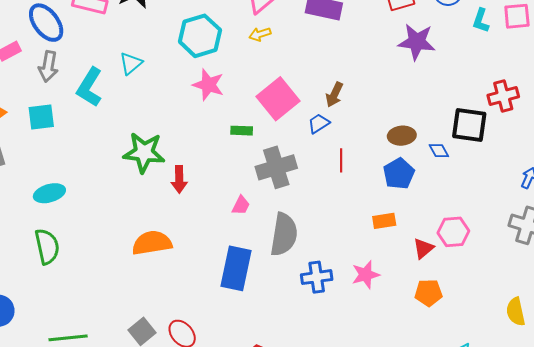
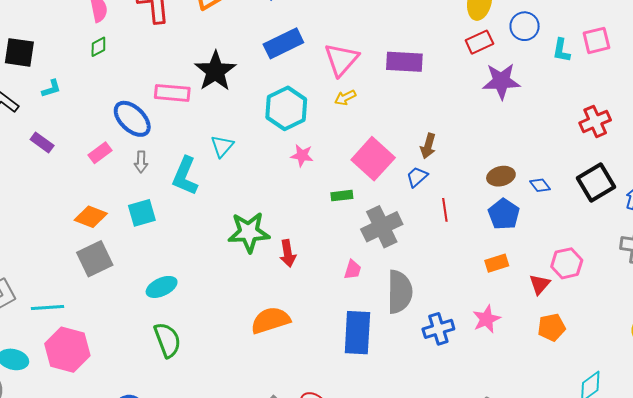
gray arrow: (48, 66) -> (141, 162), size x0.7
pink star: (208, 85) -> (302, 155), size x0.7
black square: (469, 125) -> (596, 182), moved, turned -30

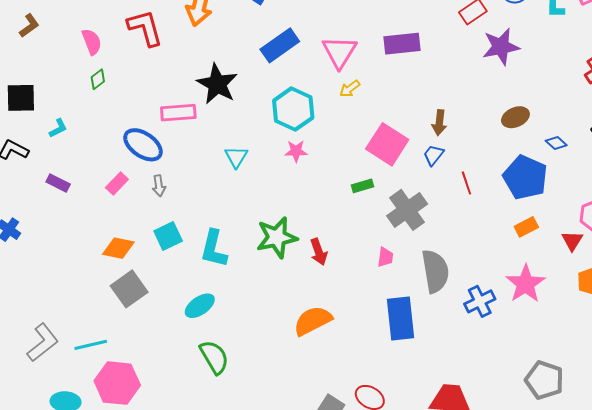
pink star: (302, 155) -> (296, 151), moved
cyan L-shape: (185, 176) -> (214, 249), moved
brown ellipse: (501, 176) -> (515, 117), moved
blue pentagon: (504, 214) -> (525, 177), size x1.4
pink star: (486, 319) -> (526, 284), size x1.4

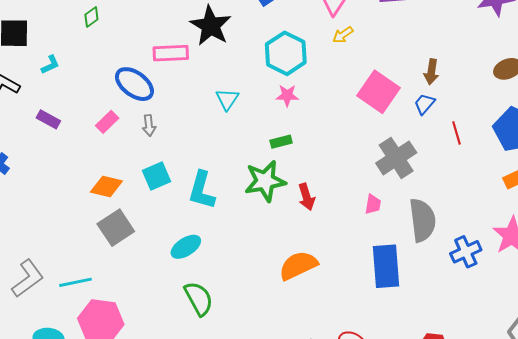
green rectangle: (363, 186) -> (281, 142), moved

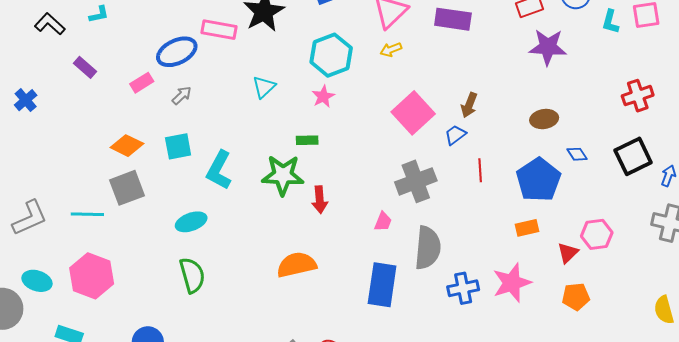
blue ellipse: (134, 84) -> (177, 52), turned -75
pink star: (287, 95) -> (323, 97), turned 30
gray arrow: (149, 126) -> (182, 95), turned -140
cyan line: (76, 282) -> (87, 214), moved

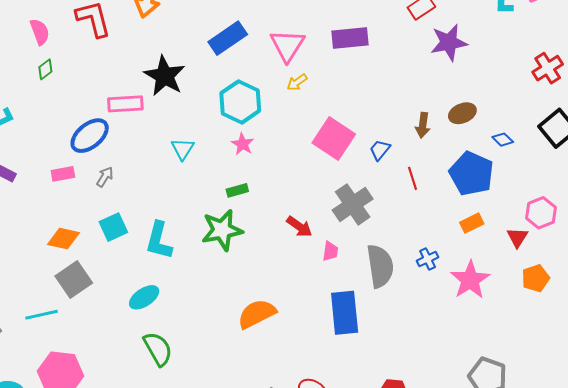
pink rectangle: (142, 83) -> (63, 174), turned 35
brown arrow: (469, 105) -> (423, 125), moved
red arrow: (320, 200) -> (299, 227), moved, turned -36
blue cross: (463, 288) -> (428, 259), moved, size x0.7

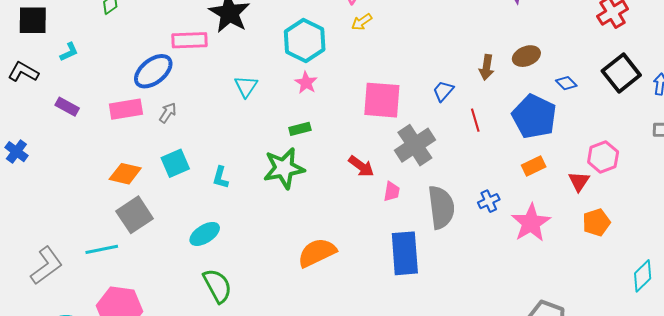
pink square: (334, 139) -> (382, 100), moved, turned -30
pink rectangle: (63, 174) -> (126, 109), size x1.4
cyan L-shape: (159, 240) -> (220, 177), size x0.6

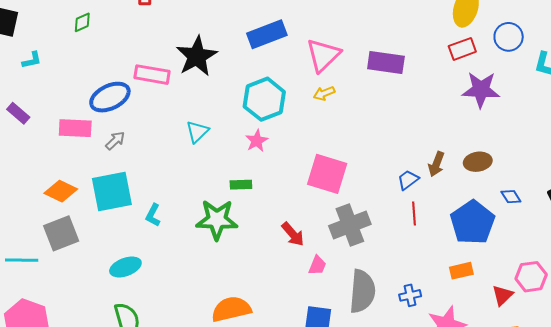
blue trapezoid: (443, 91) -> (408, 180), moved
cyan square: (175, 163) -> (112, 192), size x1.5

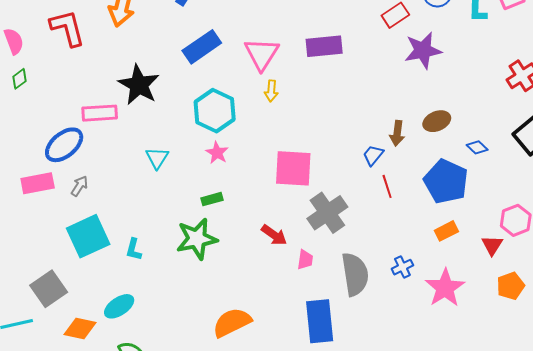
yellow arrow: (324, 93) -> (271, 91), turned -50
orange diamond: (61, 191) -> (80, 328), moved

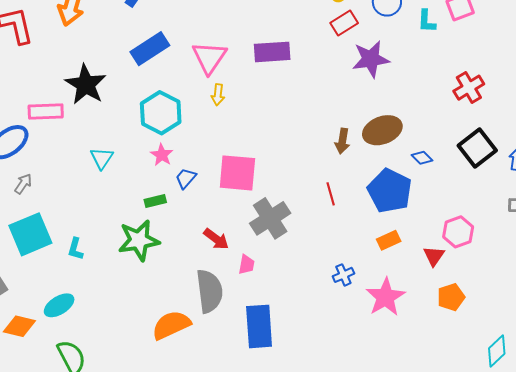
brown ellipse: (437, 121) -> (382, 130), size x1.4
blue trapezoid: (373, 155) -> (186, 178), moved
gray semicircle: (355, 274) -> (209, 291), moved

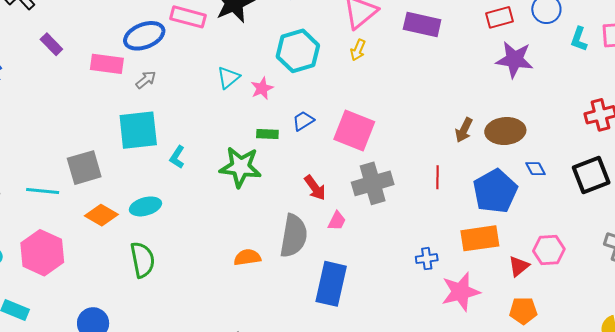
pink star: (162, 155) -> (262, 88), moved
orange rectangle: (389, 240) -> (480, 238), size x1.6
orange semicircle: (171, 325) -> (247, 257), size x0.7

